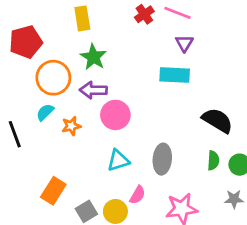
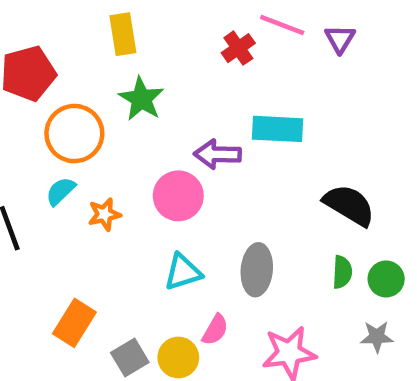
red cross: (144, 14) -> (238, 48), moved
purple triangle: (184, 43) -> (340, 39), moved
purple arrow: (93, 90) -> (218, 154), moved

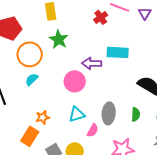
cyan semicircle: (61, 191) -> (32, 79), moved
orange star: (104, 214) -> (43, 117), moved
green semicircle: (342, 272) -> (136, 114), moved
pink semicircle: (215, 330) -> (93, 130), moved

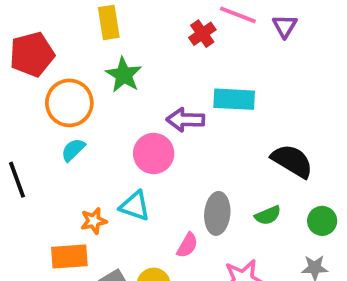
cyan triangle: (77, 114) -> (135, 206), moved, turned 36
green semicircle: (136, 114) -> (268, 215), turned 64
orange rectangle: (30, 136) -> (69, 256), turned 54

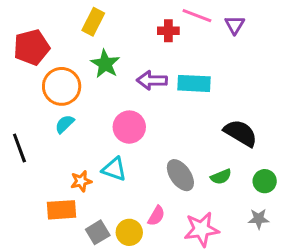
yellow rectangle: (109, 22) -> (93, 22), turned 36
red cross: (202, 34) -> (168, 31), turned 35
purple arrow: (185, 120) -> (152, 80), moved
gray ellipse: (217, 213) -> (180, 175), turned -40
pink semicircle: (187, 245) -> (156, 216), moved

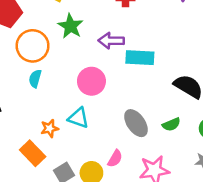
cyan rectangle: (194, 83) -> (140, 58), moved
cyan semicircle: (65, 124) -> (35, 79), turned -30
orange rectangle: (62, 210) -> (33, 153), turned 50

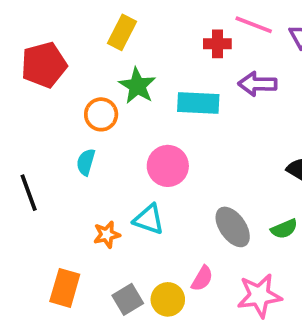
purple arrow: (111, 41) -> (257, 84), moved
orange circle: (33, 46) -> (101, 114), moved, size x0.7
cyan rectangle: (140, 58) -> (198, 103), moved
orange rectangle: (33, 153) -> (65, 288), moved, turned 60

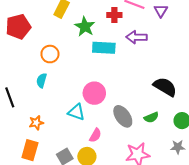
green star: (137, 86) -> (85, 27), moved
pink circle: (168, 166) -> (94, 93), moved
orange star: (107, 235) -> (36, 123), moved
pink semicircle: (202, 278) -> (95, 135), moved

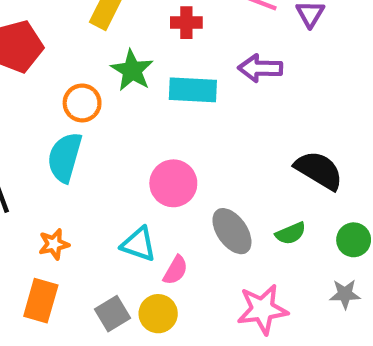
red cross: (114, 15) -> (186, 23), moved
green star: (85, 27) -> (132, 70), moved
cyan semicircle: (42, 80) -> (65, 157), size x1.6
cyan triangle: (76, 112) -> (139, 244), moved

